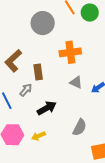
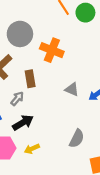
gray circle: (43, 23) -> (20, 34), moved
orange cross: (70, 52) -> (52, 50), moved, turned 30
black arrow: (47, 108) -> (23, 123), moved

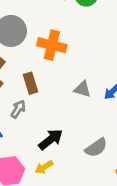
black arrow: (23, 123) -> (51, 139), moved
gray semicircle: (77, 139) -> (96, 148), turned 36

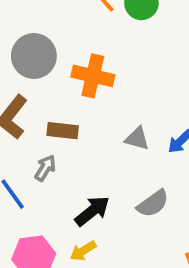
brown rectangle: (31, 83) -> (63, 131), turned -66
gray semicircle: (96, 148) -> (153, 204), moved

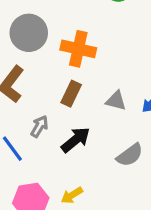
brown rectangle: (63, 131) -> (71, 94), moved, turned -70
black arrow: (92, 211) -> (76, 140), moved

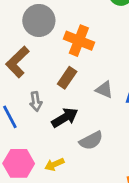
gray arrow: (39, 126) -> (36, 101), turned 132
gray semicircle: (130, 155) -> (91, 141), moved

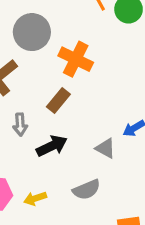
gray triangle: (104, 90) -> (105, 148), moved
gray semicircle: (91, 141) -> (86, 190), moved

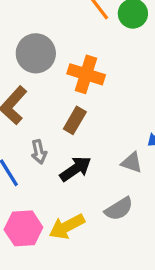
yellow arrow: (35, 198) -> (67, 227), size x1.5

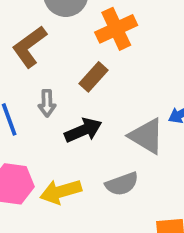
orange cross: (86, 74) -> (116, 29), turned 36
gray triangle: (132, 163) -> (147, 136), size x1.5

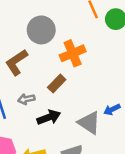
gray arrow: (47, 103) -> (26, 99), turned 77

